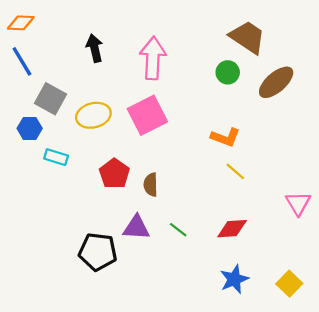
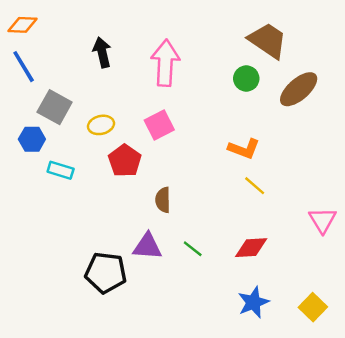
yellow ellipse: (93, 115) -> (101, 125), size x0.7
pink square: (147, 115) -> (159, 125), size x0.7
red pentagon: (114, 174) -> (125, 161), moved

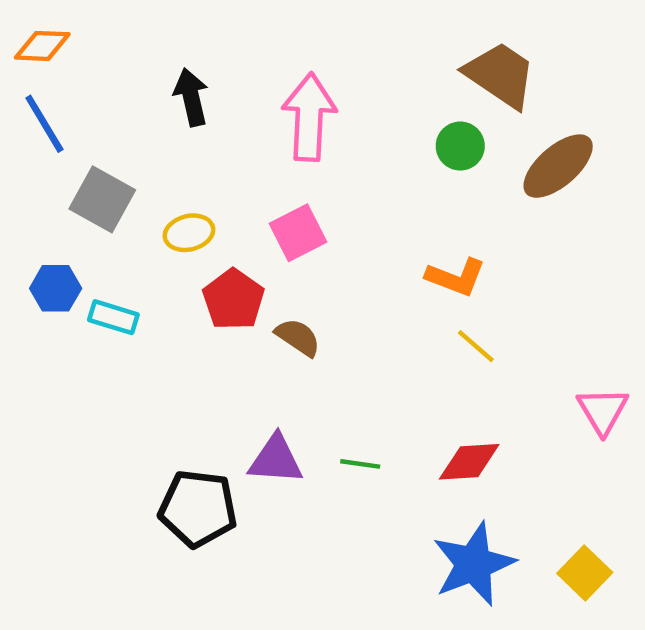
blue hexagon: (32, 139) -> (56, 288), moved
brown semicircle: (163, 200) -> (298, 337), moved, turned 125
green line: (193, 249) -> (360, 464), turned -30
blue star: (253, 302) -> (474, 564), size x1.4

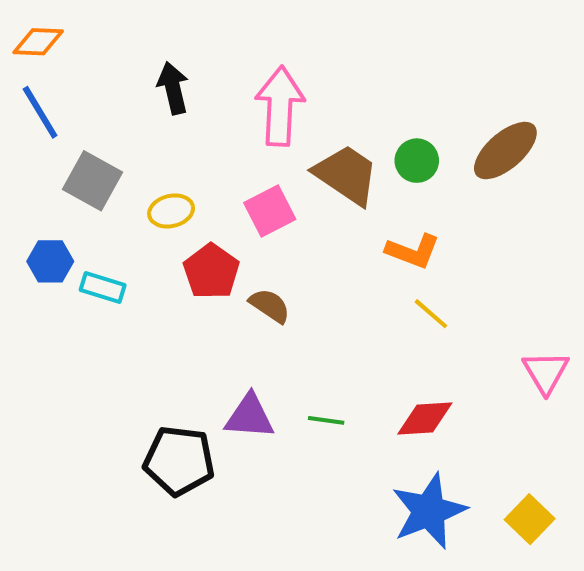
brown trapezoid: (500, 75) -> (346, 175), moved
green circle: (460, 146) -> (417, 161), moved

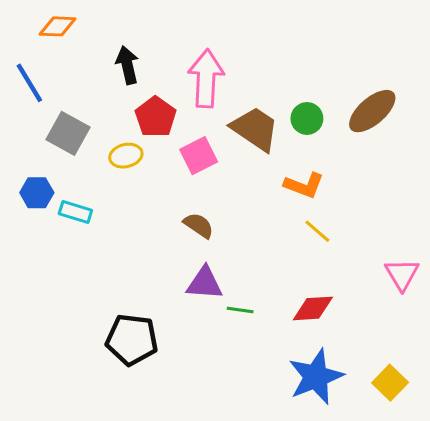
orange diamond: (38, 42) -> (58, 26), moved
red pentagon: (211, 271) -> (156, 117), moved
purple triangle: (250, 416) -> (205, 283), moved

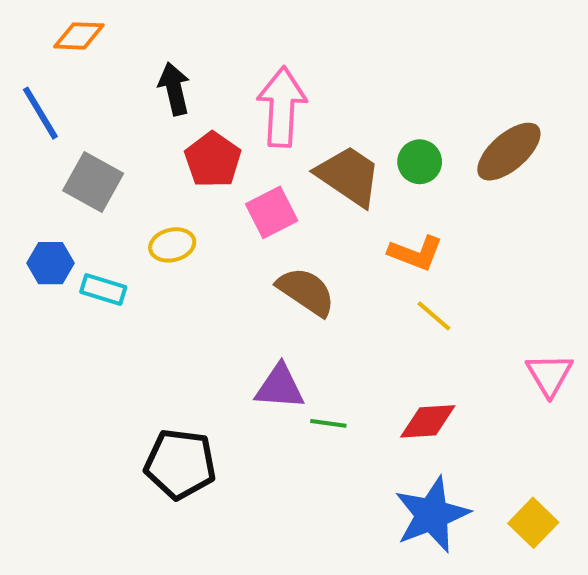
yellow ellipse: (126, 156) -> (172, 245), moved
brown semicircle: (199, 225) -> (306, 292), moved, size x1.4

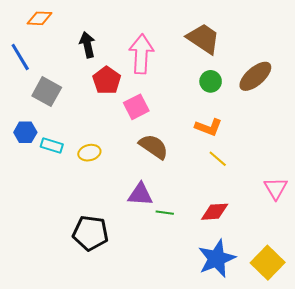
brown trapezoid: (349, 176) -> (203, 39), moved
yellow ellipse: (172, 245) -> (89, 153), moved
yellow square: (533, 523) -> (268, 263), size x1.4

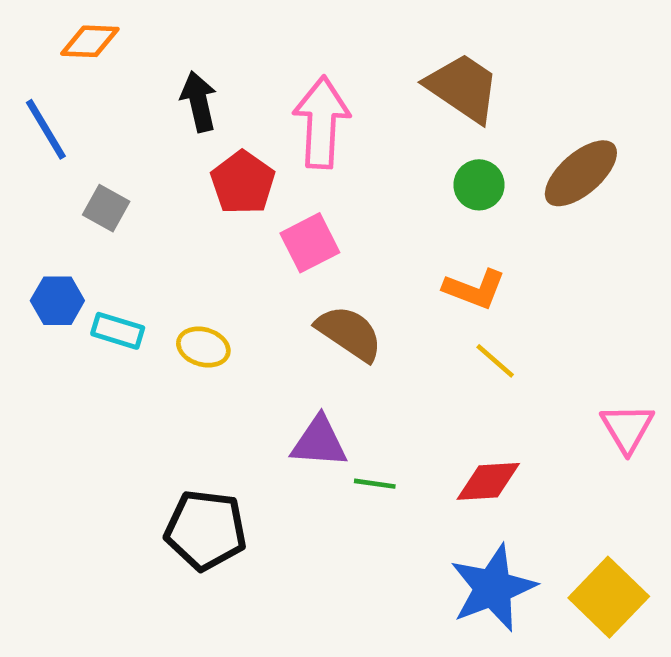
gray square: (47, 92) -> (106, 208), size x0.7
yellow ellipse: (89, 153) -> (203, 347), turned 30

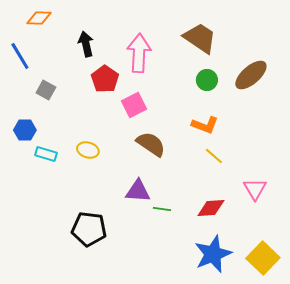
cyan rectangle: (118, 331) -> (46, 154), moved
pink triangle: (627, 428) -> (255, 189), moved

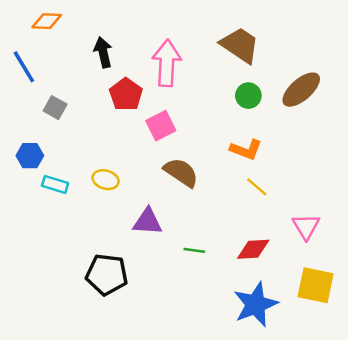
purple triangle: (138, 191) -> (148, 222), moved
yellow square: (263, 258) -> (316, 285), moved, turned -32

